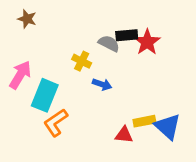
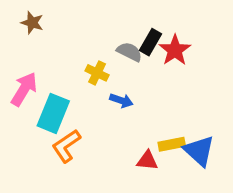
black rectangle: (127, 35) -> (151, 42), turned -55

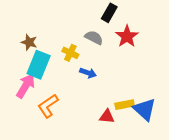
brown star: (32, 23) -> (29, 42), moved
black rectangle: (151, 42) -> (109, 13), moved
pink arrow: (24, 89) -> (26, 86), moved
cyan rectangle: (53, 113) -> (39, 65), moved

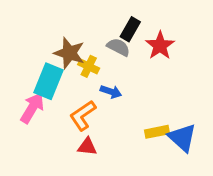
black rectangle: (109, 13) -> (130, 29), moved
brown star: (29, 42) -> (69, 53), moved, size x1.5
orange L-shape: (48, 106) -> (83, 115), moved
red triangle: (107, 116) -> (87, 147), moved

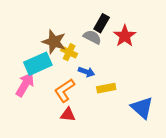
cyan rectangle: (49, 81) -> (38, 64), turned 44
yellow rectangle: (157, 132) -> (106, 88), moved

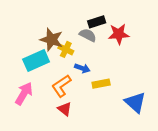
black rectangle: (102, 23) -> (97, 22), turned 42
red star: (125, 36) -> (119, 34), turned 30
pink arrow: (25, 85) -> (24, 94), moved
red triangle: (68, 115) -> (65, 109), turned 32

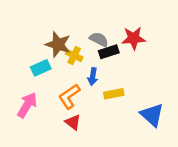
black rectangle: (97, 22) -> (109, 52), moved
cyan rectangle: (36, 60) -> (41, 68), size x0.7
blue arrow: (82, 68) -> (93, 77), turned 80

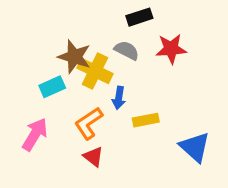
black rectangle: (109, 52) -> (139, 17), moved
yellow cross: (74, 56) -> (95, 71), size x1.5

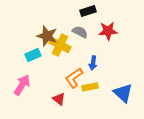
blue arrow: (119, 98) -> (93, 63), moved
yellow rectangle: (146, 120) -> (90, 87), moved
orange L-shape: (89, 123) -> (74, 78), moved

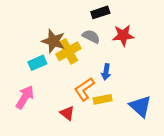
yellow cross: (60, 45) -> (68, 51), turned 35

